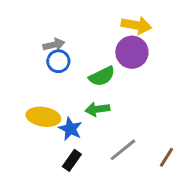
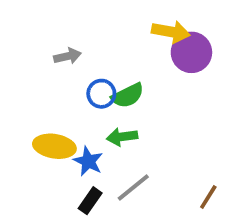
purple circle: (132, 52) -> (191, 52), moved
blue circle: (58, 61) -> (101, 94), moved
gray line: (123, 150) -> (133, 188), moved

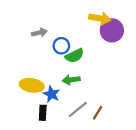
blue circle: (101, 94) -> (61, 46), moved
brown line: (208, 197) -> (98, 113), moved
black rectangle: (90, 201) -> (43, 113), moved, turned -32

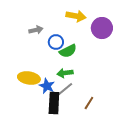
yellow arrow: (100, 18) -> (76, 16), moved
gray line: (78, 109) -> (64, 90), moved
black rectangle: (43, 113) -> (54, 103), moved, size x1.5

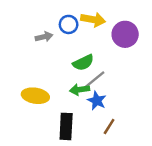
blue circle: (56, 42) -> (69, 24), moved
blue star: (47, 86) -> (97, 101), moved
gray line: (64, 90) -> (94, 80), moved

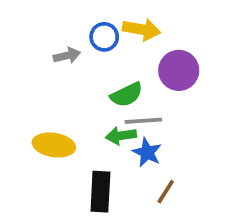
purple circle: (125, 34) -> (179, 70), moved
gray line: (94, 80) -> (143, 121), turned 35

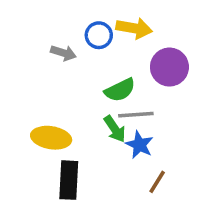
gray arrow: (67, 56) -> (63, 53), turned 30
green arrow: (121, 136) -> (115, 129), turned -116
black rectangle: (100, 192) -> (69, 180), moved

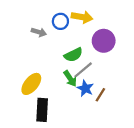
gray line: (136, 115) -> (83, 70), turned -36
yellow ellipse: (51, 138) -> (31, 84), turned -60
brown line: (157, 182) -> (100, 95), moved

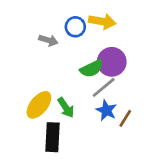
purple circle: (104, 41) -> (112, 62), moved
green arrow: (70, 79) -> (66, 108), moved

